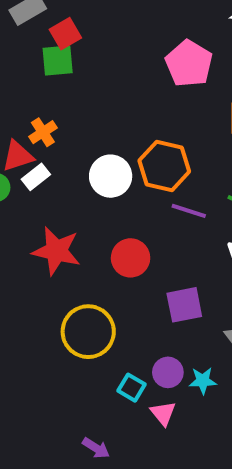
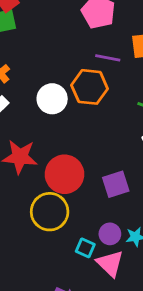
purple line: (189, 211) -> (108, 58), moved
red circle: (131, 258) -> (64, 174), moved, size x1.4
pink triangle: (163, 413) -> (110, 263), size x1.5

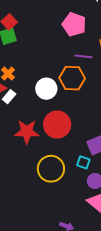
red circle: (64, 174) -> (57, 125), moved
cyan square: (85, 248) -> (83, 162), moved

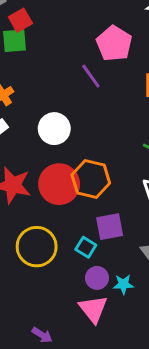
purple line: (83, 56) -> (91, 76), moved, turned 36
orange hexagon: (72, 78) -> (91, 179), moved

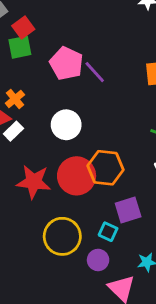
pink pentagon: (114, 44) -> (66, 63), moved
purple circle: (97, 278) -> (98, 260), moved

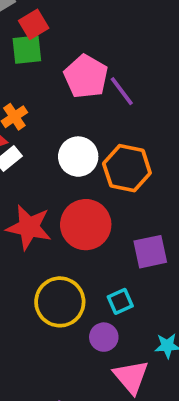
orange hexagon: (105, 168) -> (127, 168), moved
purple square: (128, 210) -> (150, 252), moved
cyan square: (108, 232) -> (120, 301), turned 36

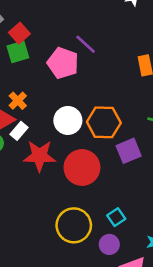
purple line: (122, 91) -> (86, 44), moved
red star: (29, 227) -> (40, 156), moved
purple square: (150, 252) -> (129, 151), moved

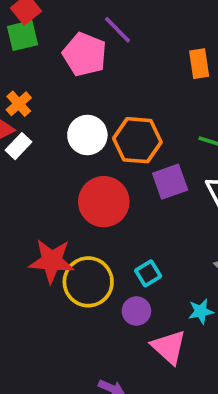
red star: (40, 156) -> (52, 261), moved

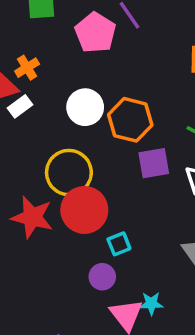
red circle: (104, 202) -> (84, 210), moved
yellow circle: (88, 282) -> (69, 173), moved
cyan star: (201, 311) -> (151, 303), moved

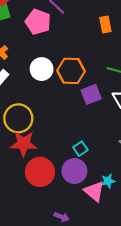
yellow circle: (69, 173) -> (18, 118), moved
red circle: (84, 210) -> (40, 172), moved
purple circle: (102, 277) -> (74, 171), size x1.5

